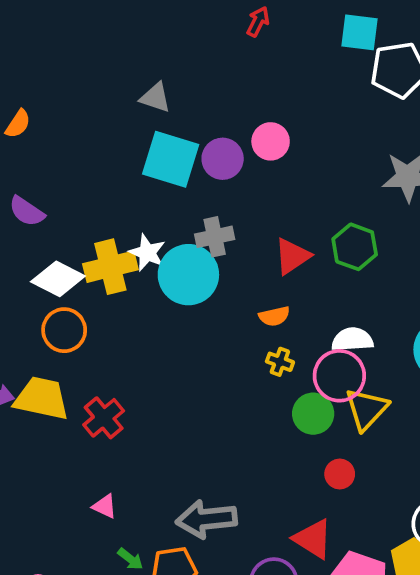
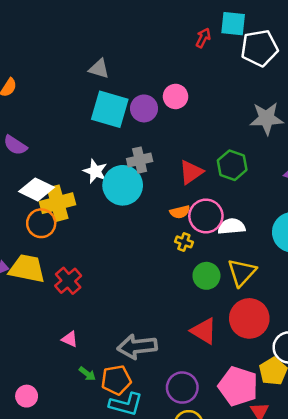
red arrow: (258, 22) -> (203, 38), moved
yellow cross: (110, 267) -> (58, 203), moved
pink circle: (339, 376) -> (206, 216), moved
red circle: (340, 474) -> (249, 318), moved, size x2.0
red triangle: (313, 539) -> (204, 331), moved

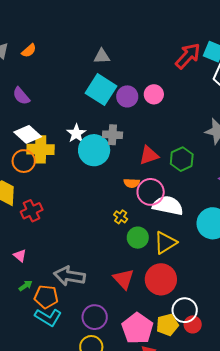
red arrow: (203, 38) -> (188, 56), size x1.8
gray triangle: (99, 69) -> (102, 56), turned -36
white semicircle: (232, 226) -> (168, 206), size x1.4
yellow cross: (184, 242) -> (121, 217), moved
green arrow: (87, 374) -> (26, 286), turned -88

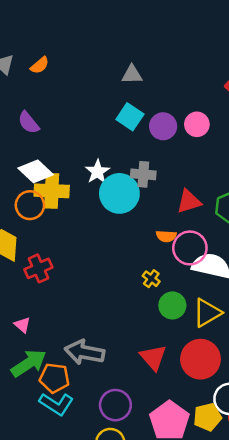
cyan square: (101, 90) -> (130, 117), size x0.7
green arrow: (26, 286) -> (29, 363), size x2.0

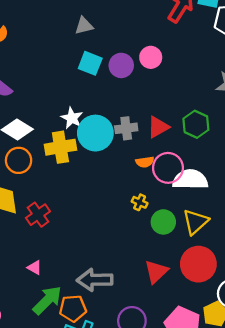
gray cross: (143, 174) -> (126, 128), moved
yellow cross: (52, 191) -> (60, 147), moved
red triangle: (153, 357) -> (156, 272), turned 40

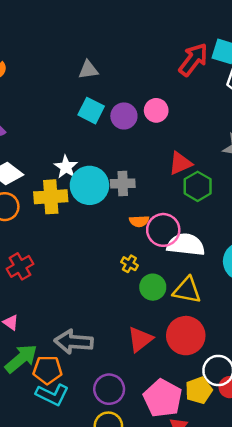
red triangle: (158, 127) -> (180, 163), moved
yellow triangle: (195, 222) -> (187, 290), turned 48

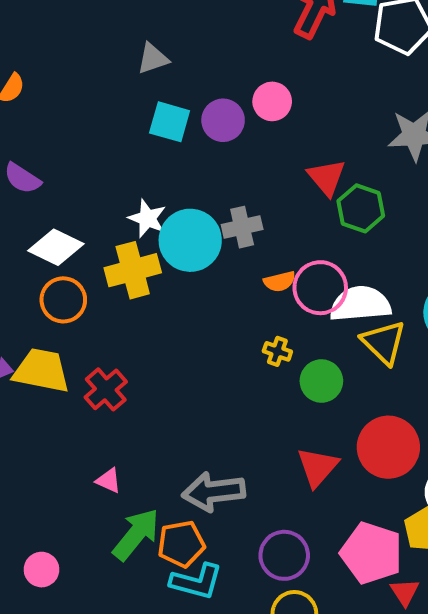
red triangle: (180, 163) -> (327, 177), turned -35
yellow triangle: (187, 290) -> (384, 342), moved, turned 44

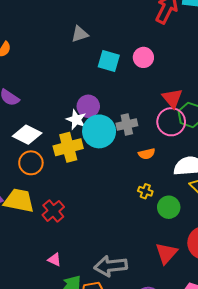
purple circle: (223, 120) -> (88, 106), moved
cyan square: (170, 122) -> (109, 61), moved
pink circle: (320, 288) -> (171, 122), moved

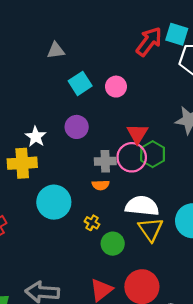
cyan square: (109, 61) -> (80, 83), turned 30
purple circle: (88, 106) -> (77, 127), moved
gray cross: (127, 125) -> (105, 161), moved
cyan circle: (99, 131) -> (54, 202), moved

